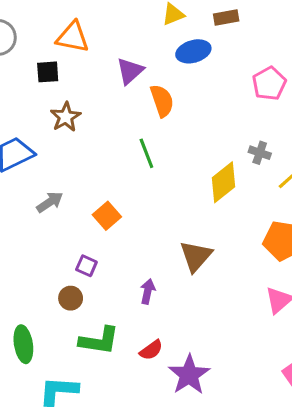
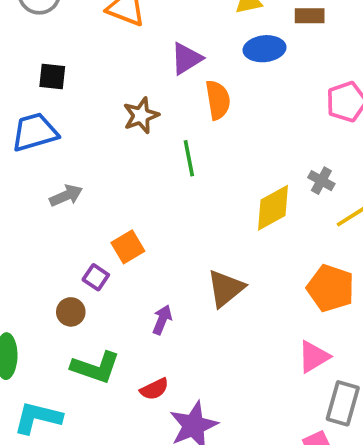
black square: (48, 72) -> (52, 77), moved
brown star: (66, 117) -> (141, 115), moved
orange square: (107, 216) -> (128, 247), moved

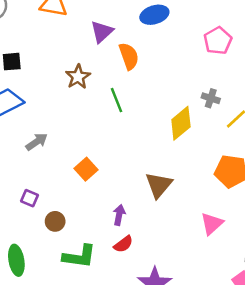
purple square: (96, 277) -> (29, 198), moved
pink triangle: (314, 357) -> (212, 224), moved
red semicircle: (154, 389) -> (123, 244), moved

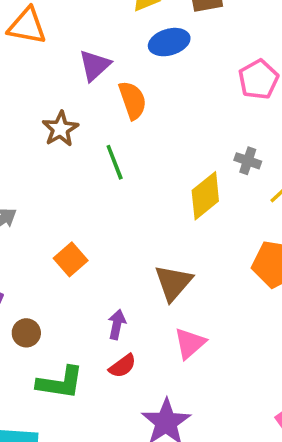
pink triangle: (212, 224) -> (190, 343), moved

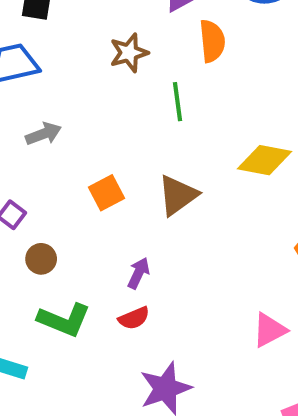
yellow diamond: (205, 196) -> (264, 160), turned 36
brown triangle: (173, 283) -> (178, 195), moved
pink triangle: (190, 343) -> (270, 330), moved

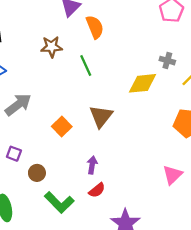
brown star: (129, 53) -> (51, 47), turned 30
gray arrow: (43, 134) -> (18, 105), size x1.4
green L-shape: (64, 320) -> (59, 202), turned 40

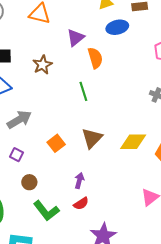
brown star: (51, 47) -> (42, 65), moved, turned -30
yellow diamond: (142, 83) -> (133, 142), moved
purple square: (14, 154) -> (16, 155), moved

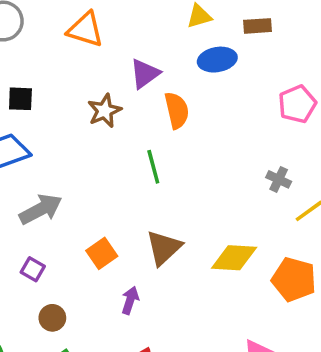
brown star: (42, 65) -> (104, 111), moved
purple arrow: (79, 181) -> (130, 300), moved

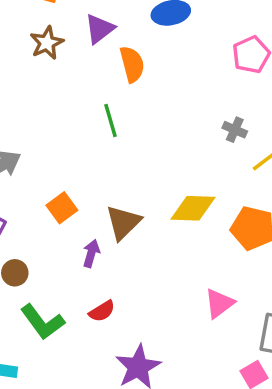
brown star: (104, 111) -> (47, 43), moved
brown triangle: (164, 248) -> (123, 223), moved

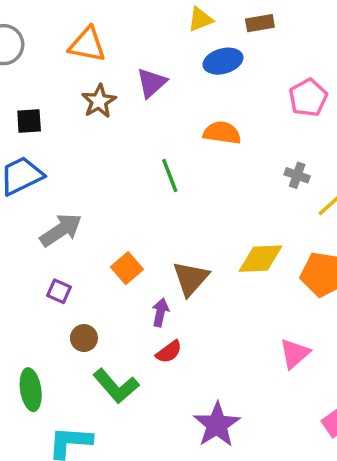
orange semicircle: (132, 64) -> (222, 133), moved, turned -63
red semicircle: (102, 311) -> (169, 352), moved

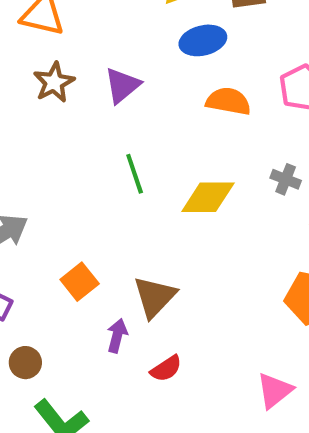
purple triangle: (152, 83) -> (122, 85), moved
orange semicircle: (222, 133) -> (228, 101), moved
yellow diamond: (261, 259) -> (208, 197), moved
red semicircle: (169, 352) -> (166, 369), moved

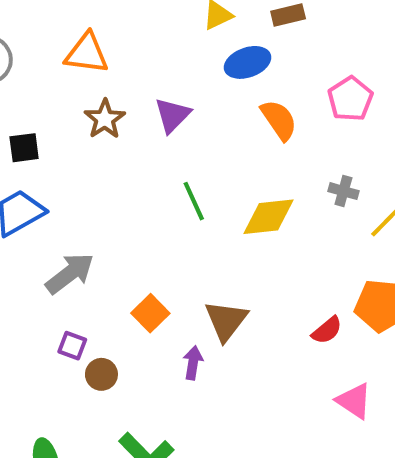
orange semicircle: (228, 101) -> (279, 120), turned 51
brown circle: (25, 363) -> (101, 374), moved
red semicircle: (166, 369) -> (327, 330), moved
pink triangle: (275, 391) -> (354, 401), turned -42

